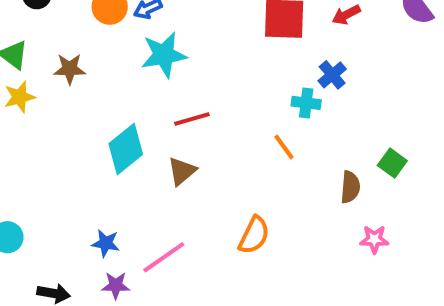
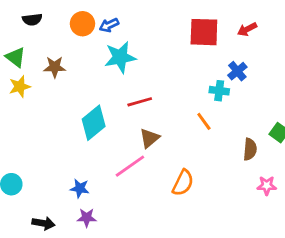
brown triangle: (182, 171) -> (149, 138), moved
pink line: (164, 257) -> (130, 166), moved

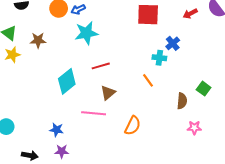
red arrow: (247, 29) -> (190, 14), moved
pink line: (130, 166) -> (94, 113), turned 40

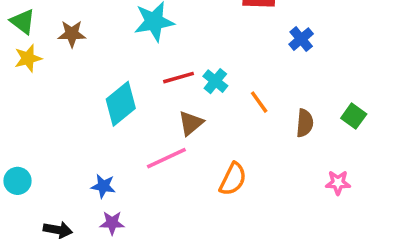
cyan cross: (159, 58) -> (215, 81), moved, turned 32
brown semicircle: (182, 101) -> (305, 123), moved
pink line: (94, 113) -> (166, 158), turned -30

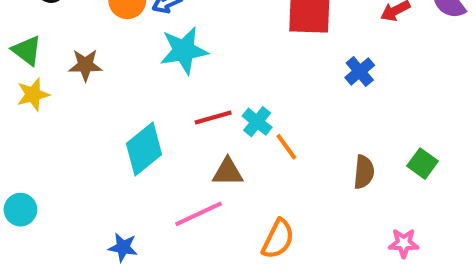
orange line: (259, 102) -> (286, 147), moved
brown triangle: (191, 123) -> (228, 172), turned 40
cyan circle: (18, 181) -> (20, 210), moved

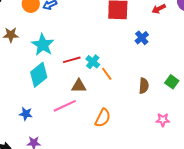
cyan star: (184, 50) -> (43, 45), moved, turned -30
blue star: (123, 247) -> (26, 114), moved

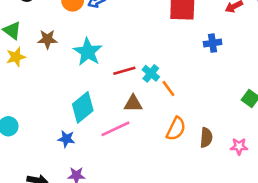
blue cross: (142, 38) -> (213, 43), turned 32
cyan diamond: (39, 75) -> (83, 107), moved
brown semicircle: (144, 86) -> (206, 138), moved
orange semicircle: (103, 118) -> (176, 129), moved

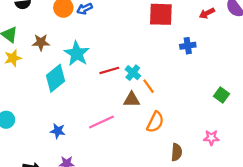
brown triangle: (133, 104) -> (132, 100), moved
cyan diamond: (83, 107) -> (55, 78), moved
brown semicircle: (206, 138) -> (177, 152), moved

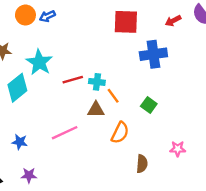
blue cross: (188, 46) -> (153, 54), size x1.6
cyan cross: (133, 73) -> (97, 82), turned -32
green square: (221, 95) -> (149, 105), moved

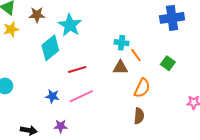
red line: (73, 80) -> (77, 69), moved
pink line: (65, 133) -> (81, 96), moved
brown semicircle: (142, 164) -> (139, 116), moved

